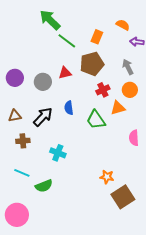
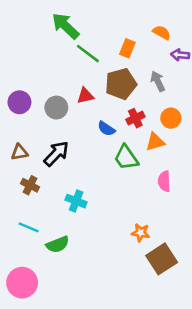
gray arrow: (128, 67) -> (158, 81), moved
blue semicircle: (69, 108) -> (106, 129), moved, turned -48
pink semicircle: (134, 138) -> (164, 181), moved
brown cross: (23, 141) -> (30, 185), turned 32

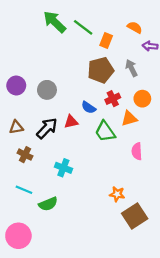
green line: (88, 54) -> (83, 27), moved
red triangle: (85, 96) -> (71, 122), moved

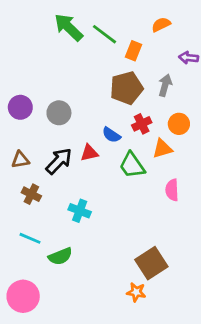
orange semicircle: (135, 27) -> (161, 25), moved, turned -56
gray arrow: (131, 68) -> (165, 85), turned 42
orange star: (117, 194) -> (136, 292), moved
brown square: (135, 216) -> (151, 263), moved

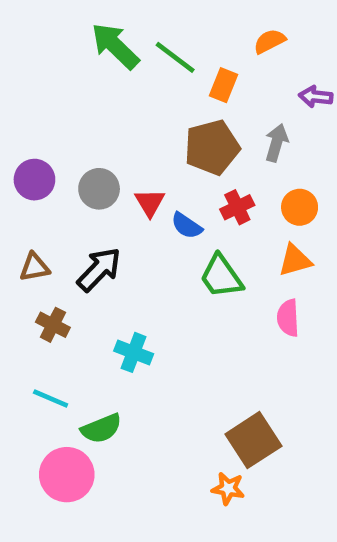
orange triangle: (162, 149) -> (295, 260), moved
red triangle: (89, 153) -> (150, 203), moved, turned -48
pink circle: (23, 296) -> (67, 475), moved

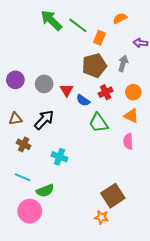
orange triangle: (295, 260) -> (131, 116), turned 42

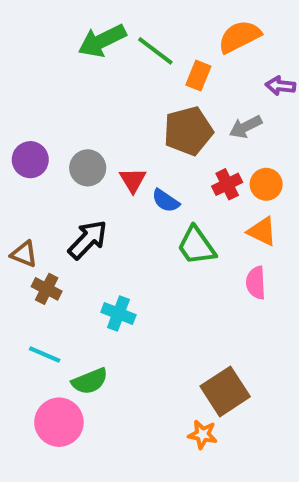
orange semicircle: (120, 18) -> (239, 37), size x1.5
green arrow: (51, 20) -> (102, 41), turned -70
gray arrow: (123, 63) -> (246, 127), turned -133
red cross: (106, 92) -> (227, 184), moved
brown triangle: (15, 119) -> (24, 254), moved, turned 32

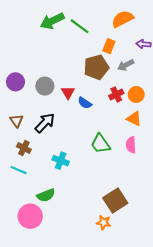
orange rectangle: (198, 76) -> (109, 46), moved
green trapezoid: (196, 246) -> (100, 144), moved
brown triangle: (24, 254) -> (17, 121), moved, turned 32
cyan line: (45, 355) -> (19, 170), moved

